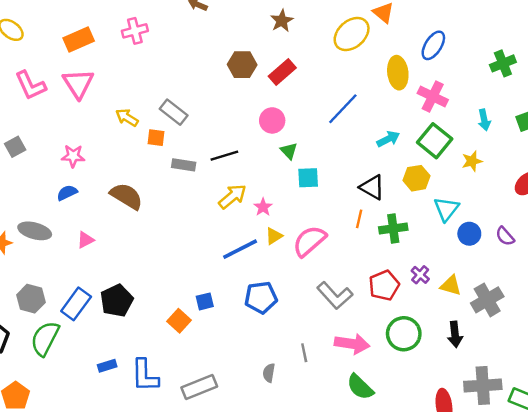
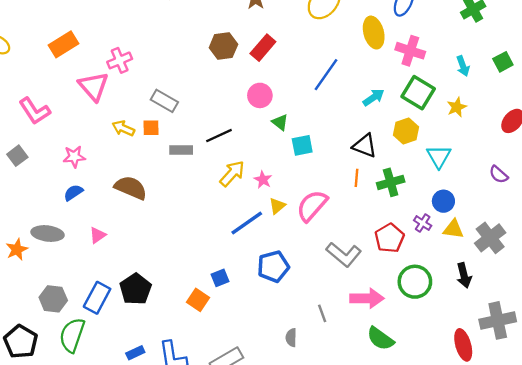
pink cross: (135, 31) -> (120, 60), moved
pink triangle: (78, 84) -> (93, 86), moved
pink L-shape: (30, 85) -> (35, 111), moved
yellow arrow: (127, 118) -> (123, 128), moved
blue circle: (469, 234) -> (443, 201), moved

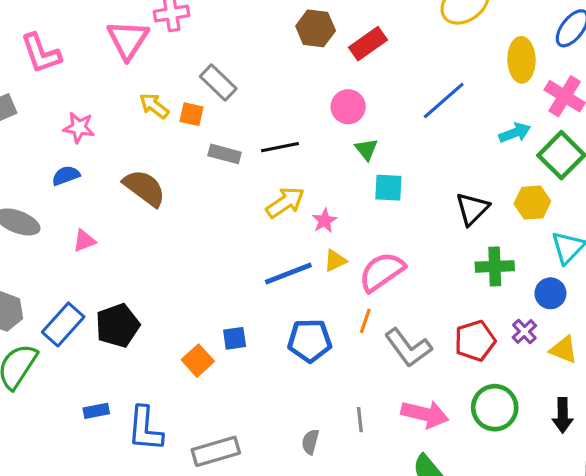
cyan arrow: (374, 97) -> (515, 133), moved
black triangle: (365, 146) -> (472, 209), turned 40
orange line: (357, 178) -> (365, 321), moved
blue circle: (443, 201) -> (550, 293), moved

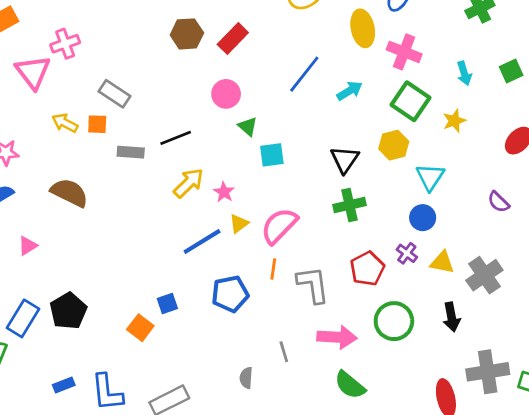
cyan arrow: (515, 133) -> (349, 91), moved
green cross: (495, 266) -> (349, 205), moved
gray L-shape: (408, 348) -> (313, 285), turned -141

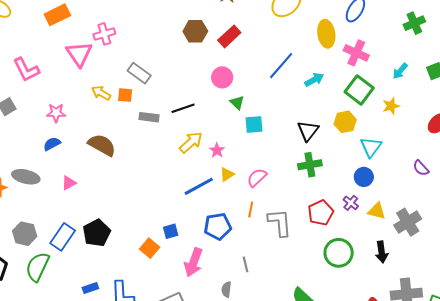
cyan arrow: (464, 73) -> (400, 71), turned 54
pink semicircle: (279, 226) -> (257, 178), size x0.7
pink arrow: (337, 337) -> (194, 262), moved, turned 104
gray line: (284, 352) -> (246, 264), moved

